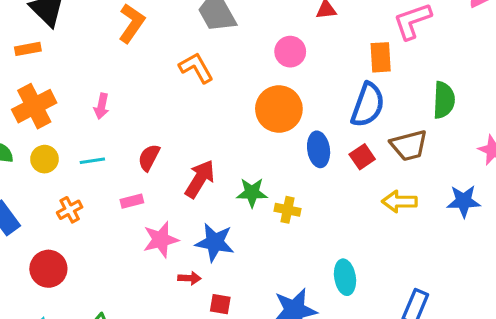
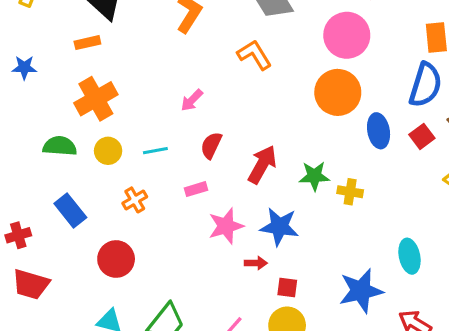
pink circle: (290, 52) -> (347, 35), size x1.5
pink arrow: (102, 106) -> (192, 100), moved, turned 35

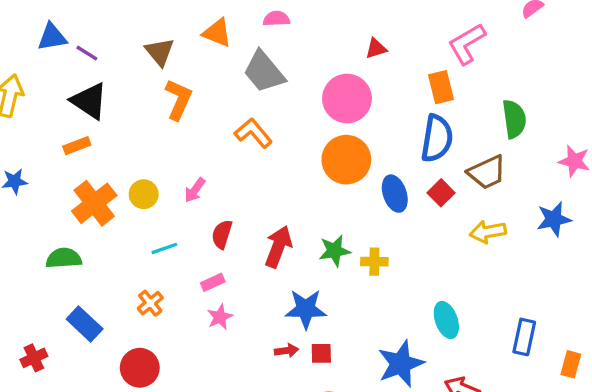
yellow circle: (108, 151) -> (144, 194), moved
pink star: (226, 226) -> (220, 317), moved, size x0.7
red square: (287, 288) -> (321, 353), moved

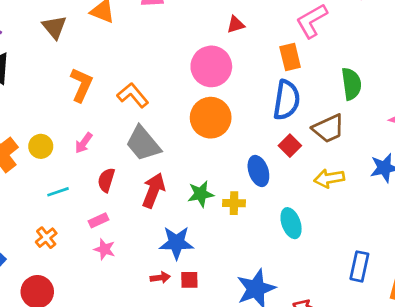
gray trapezoid: (264, 72) -> (143, 144), moved
orange L-shape: (179, 100) -> (81, 85), moved
blue ellipse: (395, 194) -> (258, 171), moved
pink star: (220, 317) -> (104, 249), turned -30
cyan ellipse: (446, 320) -> (291, 223), moved

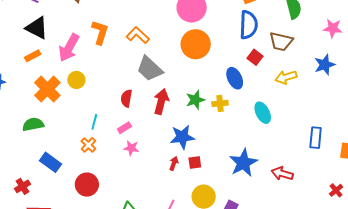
brown trapezoid: (328, 128) -> (281, 41), turned 45
pink arrow: (84, 143) -> (69, 48), moved, size x1.8
cyan line: (58, 192) -> (94, 122), moved, turned -49
red arrow: (160, 278) -> (174, 163), turned -56

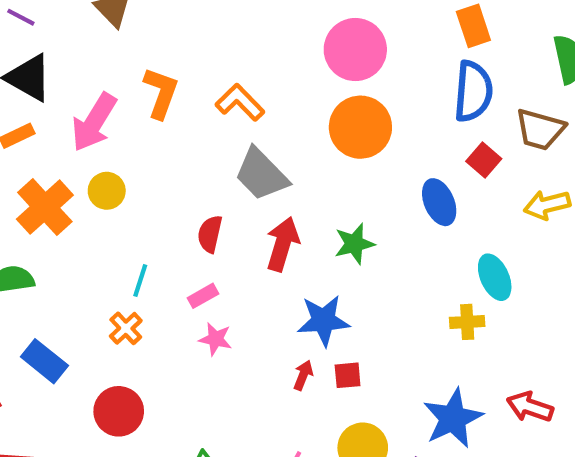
yellow cross: (220, 103) -> (467, 322), moved
blue star: (243, 163) -> (453, 418), moved

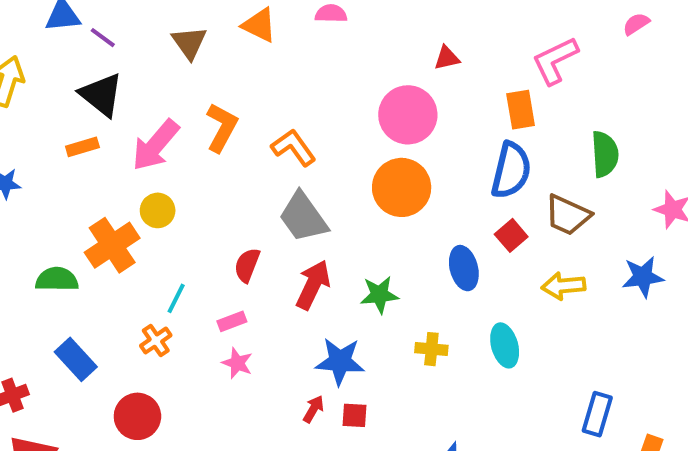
orange cross: (45, 207) -> (112, 245), moved
yellow cross: (467, 322) -> (431, 349), moved

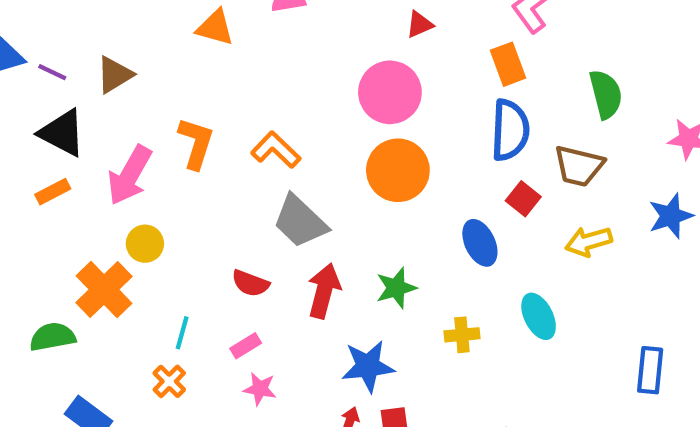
brown triangle: (189, 43) -> (114, 75), moved, turned 45
red semicircle: (247, 265) -> (250, 283), turned -80

